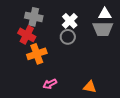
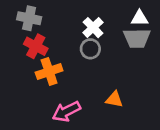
gray cross: (34, 17) -> (29, 18), moved
pink arrow: (50, 84) -> (66, 111), size x1.5
orange triangle: (90, 87) -> (114, 99), moved

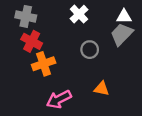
white cross: (93, 28) -> (79, 14), moved
gray trapezoid: (137, 38) -> (122, 34), turned 135
gray circle: (90, 49) -> (90, 50), moved

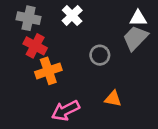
white cross: (79, 14) -> (72, 16), moved

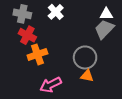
gray circle: (100, 55) -> (85, 57), moved, size x1.5

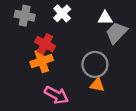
white triangle: (106, 14) -> (105, 18), moved
red cross: (27, 35) -> (45, 44), moved
pink arrow: (51, 85) -> (56, 95), turned -125

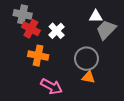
white cross: (62, 13) -> (57, 31), moved
red cross: (45, 44) -> (31, 29), moved
orange cross: (42, 61) -> (38, 56), turned 30

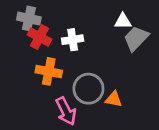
white cross: (57, 31) -> (73, 40), turned 35
gray circle: (86, 59) -> (88, 89), moved
pink arrow: (51, 86) -> (66, 111), turned 35

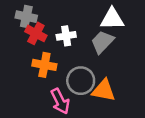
white triangle: (123, 21) -> (112, 19), size x1.5
gray trapezoid: (136, 38) -> (102, 42), moved
orange triangle: (114, 99) -> (104, 90), size x1.5

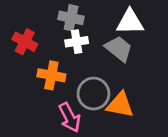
gray cross: (26, 17) -> (71, 18), moved
red cross: (36, 33) -> (25, 42), moved
gray trapezoid: (102, 42) -> (119, 49), turned 85

